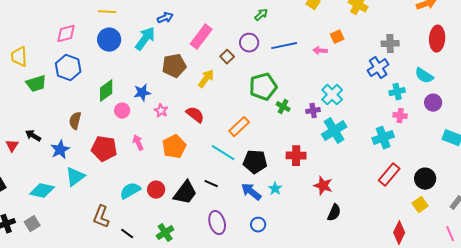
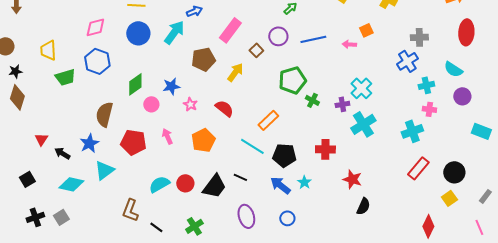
brown semicircle: (75, 121) -> (104, 114), size x1.4
black arrow: (33, 136) -> (62, 153), moved

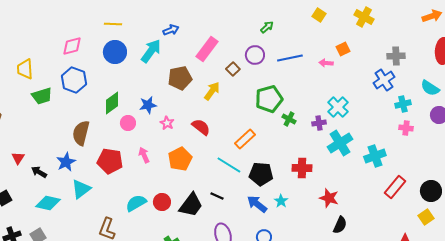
cyan cross: (412, 131) -> (375, 156), moved

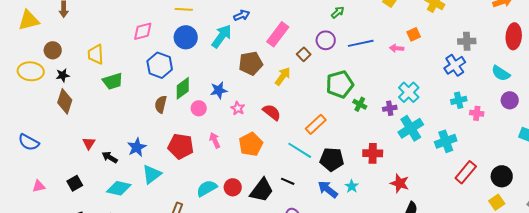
blue hexagon: (74, 80) -> (160, 65), moved
cyan cross: (403, 104) -> (459, 100), moved
brown semicircle: (81, 133) -> (161, 104), moved, size x0.7

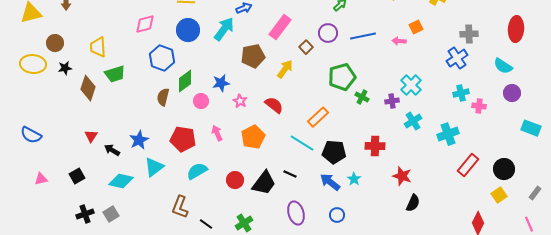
brown diamond: (65, 101) -> (88, 88), moved
cyan cross: (411, 128) -> (413, 121), size x0.7
cyan semicircle: (207, 188) -> (197, 171), moved

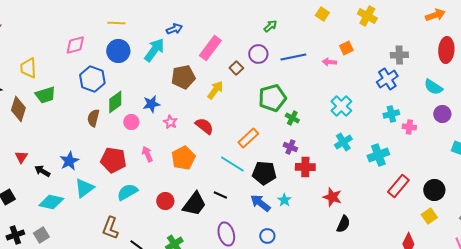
purple cross: (392, 101) -> (290, 147), moved, turned 32

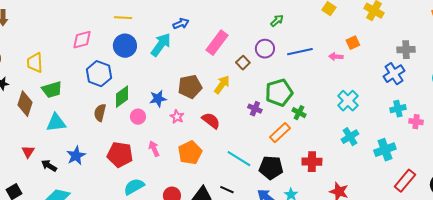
brown pentagon: (183, 77) -> (190, 87), moved
orange rectangle: (248, 138) -> (280, 133), moved
purple cross: (290, 147) -> (255, 109), moved
cyan triangle: (84, 188) -> (56, 123), moved, turned 30

